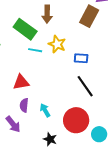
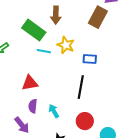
black line: (85, 86) -> (81, 87), moved, turned 45
red circle: (76, 120) -> (85, 121), size x0.7

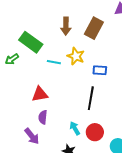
brown rectangle: (98, 17) -> (94, 28), moved
green rectangle: (34, 30) -> (31, 42), moved
cyan arrow: (54, 111) -> (75, 128), moved

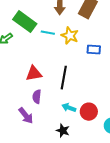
cyan line: (54, 62) -> (48, 33), moved
black line: (91, 98) -> (64, 78), moved
cyan arrow: (75, 128) -> (69, 108), turned -40

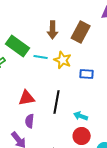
cyan arrow: (69, 108) -> (81, 116), moved

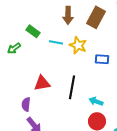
green rectangle: (18, 46) -> (33, 31), size x0.6
purple semicircle: (30, 121) -> (26, 104), moved

